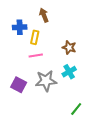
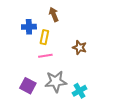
cyan cross: (69, 72) -> (79, 91), moved

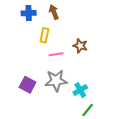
blue cross: (29, 27) -> (29, 13), moved
pink line: (45, 56) -> (56, 54), moved

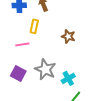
pink line: (56, 54) -> (22, 44), moved
gray star: (56, 81) -> (45, 69), turned 30

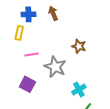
yellow rectangle: (34, 26) -> (19, 33), moved
gray star: (45, 69) -> (55, 67), moved

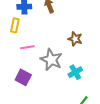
cyan cross: (79, 89) -> (75, 72), moved

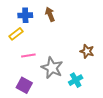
yellow rectangle: (15, 25) -> (16, 34), turned 40
brown star: (75, 39) -> (87, 51), moved

